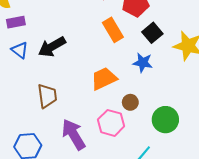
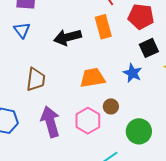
orange rectangle: (113, 30) -> (103, 27), moved
black arrow: (52, 47) -> (68, 37), moved

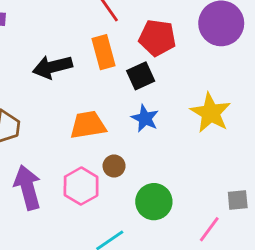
black square: (149, 48) -> (141, 76), moved

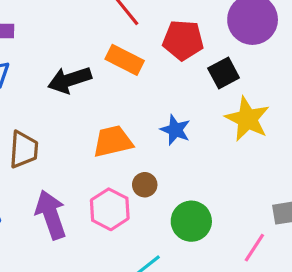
orange rectangle: (103, 52) -> (125, 60), turned -44
black square: (141, 76) -> (224, 73), moved

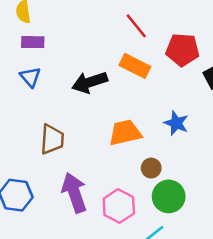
pink hexagon: (110, 209) -> (119, 206), moved
green circle: (191, 221) -> (169, 196), moved

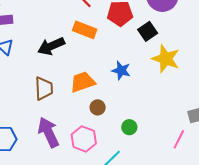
brown trapezoid: (52, 139) -> (44, 88), moved
brown circle: (151, 168) -> (98, 107), moved
green circle: (169, 196) -> (129, 127), moved, size x0.6

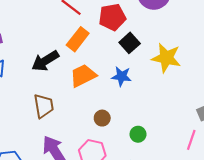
orange rectangle: (85, 30) -> (78, 39), turned -65
black square: (148, 31) -> (130, 43), moved
orange trapezoid: (83, 82) -> (83, 76), moved

